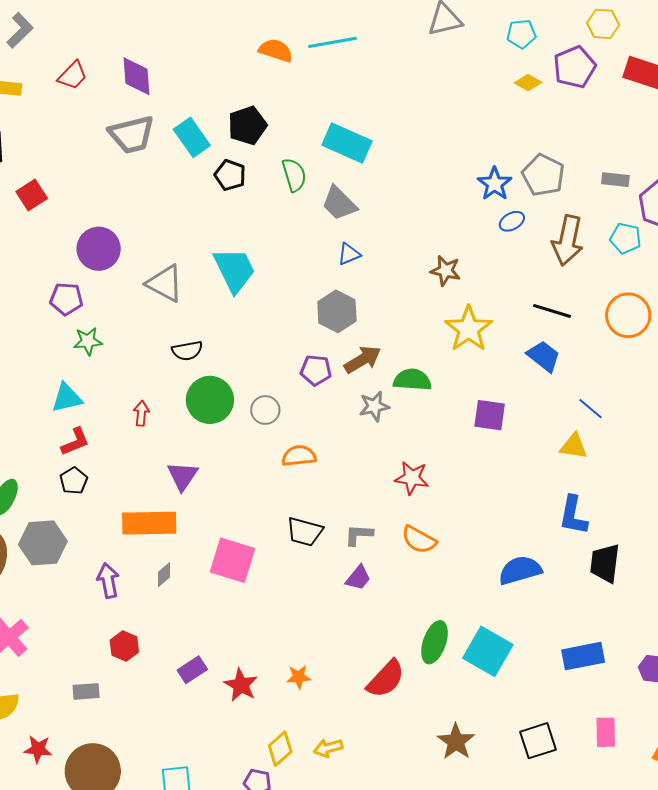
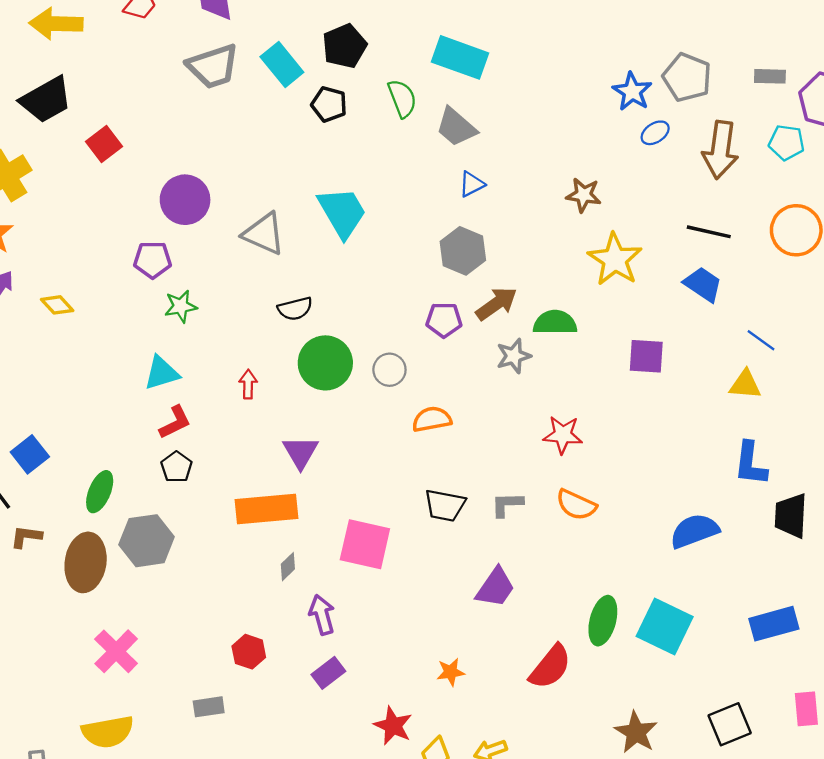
purple trapezoid: (358, 578) -> (495, 588), moved, size x1.4
purple arrow: (108, 581) -> (322, 615), moved
red star: (241, 685) -> (393, 726), moved

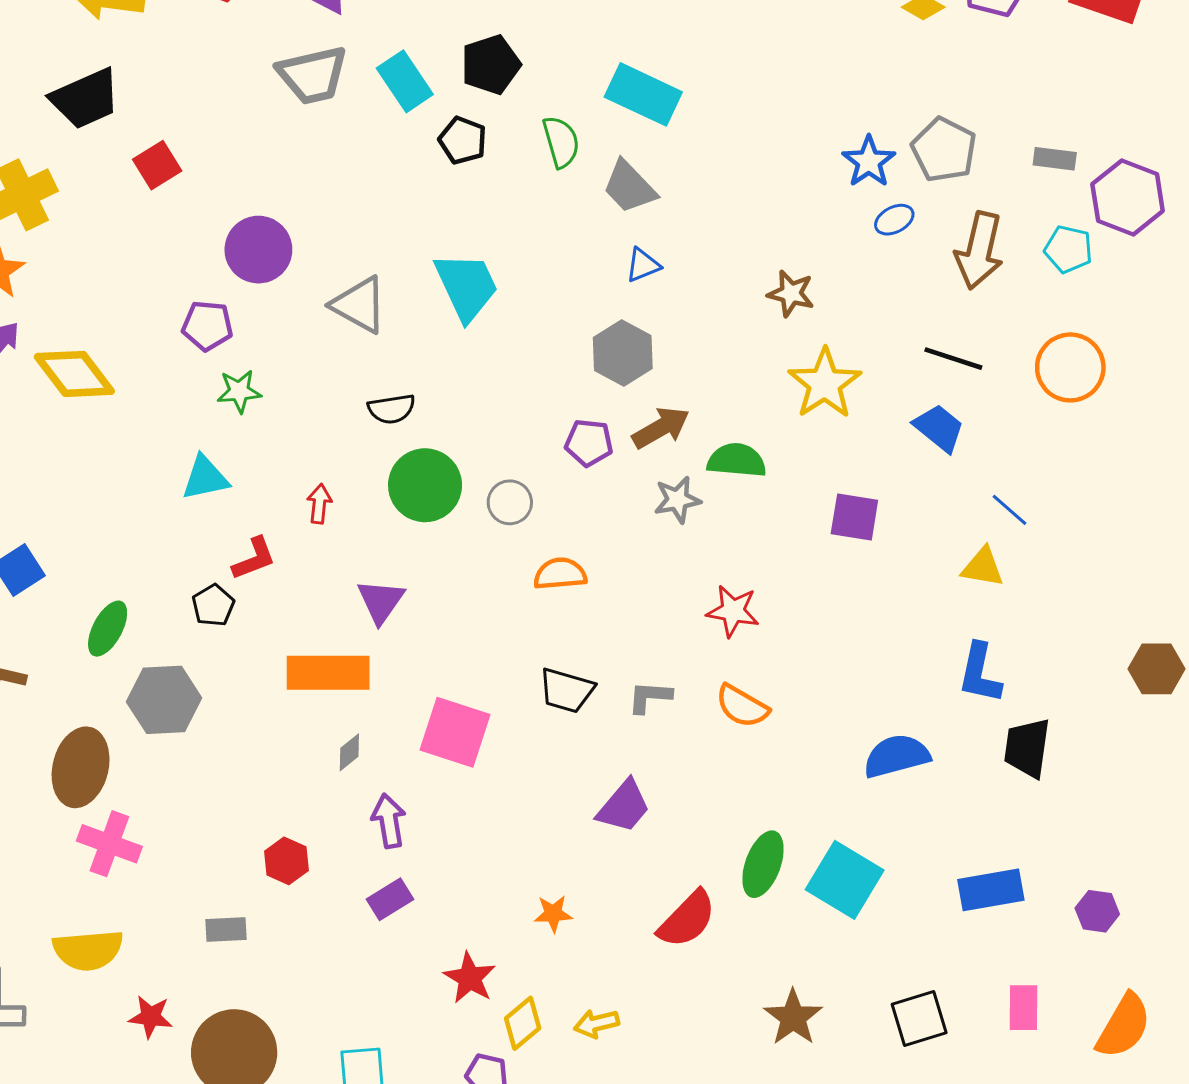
yellow diamond: (57, 305) -> (74, 374), size x1.8
red L-shape: (175, 422) -> (254, 559), moved
brown ellipse: (86, 562) -> (81, 767), moved
pink cross: (116, 651) -> (109, 844), turned -30

